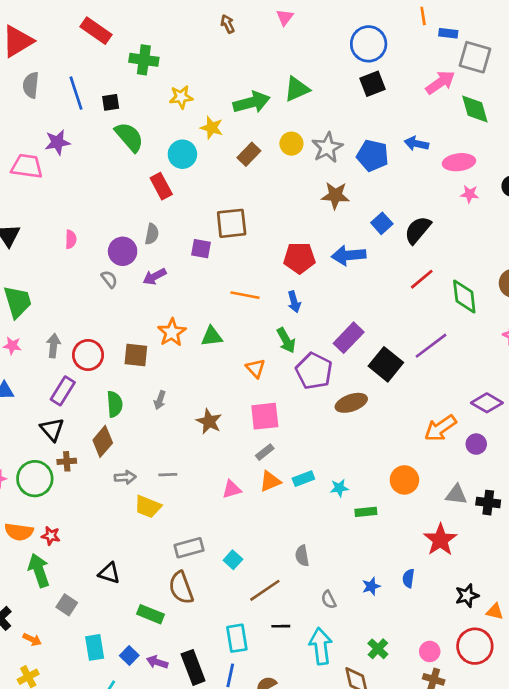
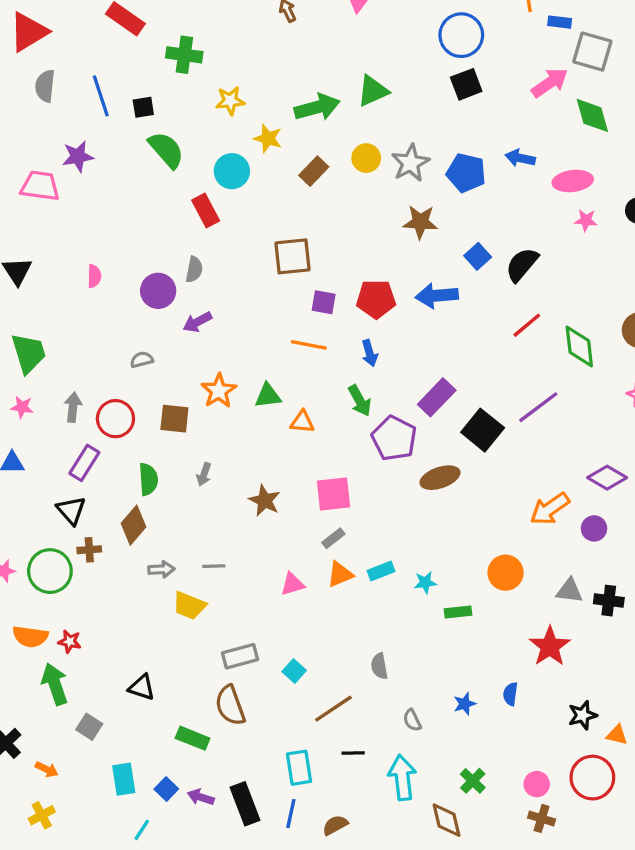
purple square: (201, 249) -> (324, 302), moved
gray semicircle: (109, 279) -> (142, 360), moved, turned -66
orange triangle: (256, 368) -> (302, 422), moved, turned -42

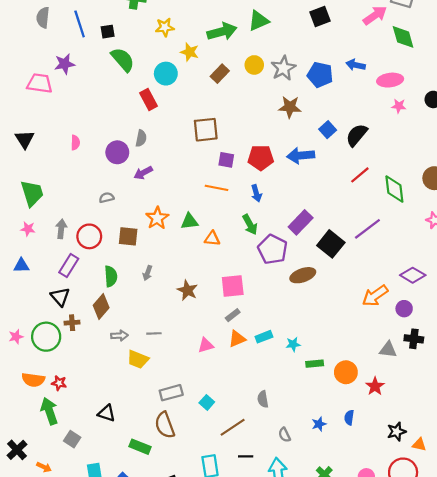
orange circle: (506, 573) -> (346, 372), moved
black cross: (609, 601) -> (414, 339), moved
red star: (550, 646) -> (375, 386), size x0.7

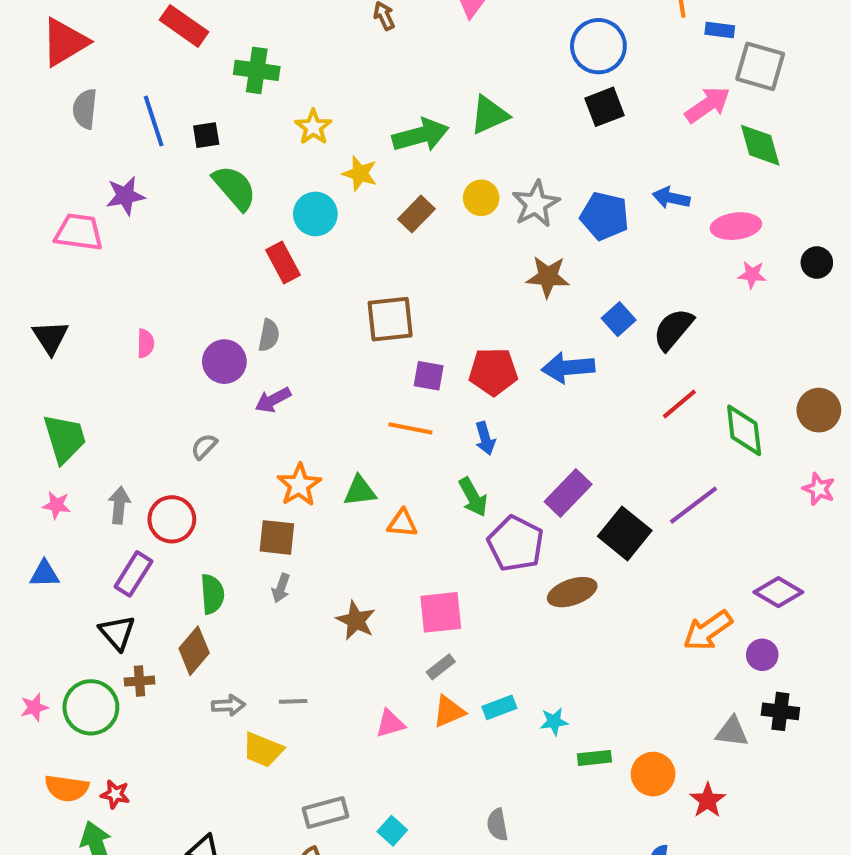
yellow star: (165, 27) -> (313, 127), turned -30
gray semicircle: (107, 198) -> (204, 447), turned -32
brown square: (128, 236) -> (277, 537), moved

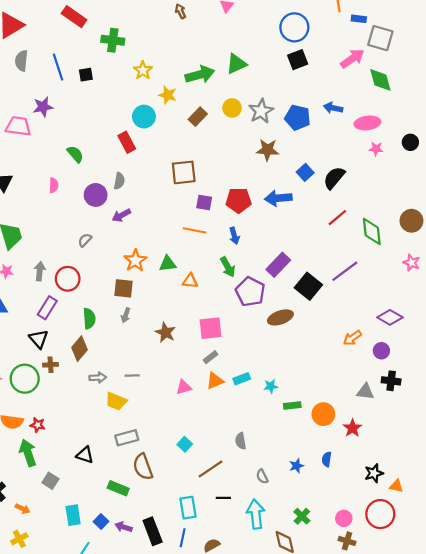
green semicircle: (234, 188) -> (75, 154), moved, size x0.7
orange arrow: (708, 631) -> (352, 338), size x0.7
gray rectangle: (325, 812) -> (127, 438), moved

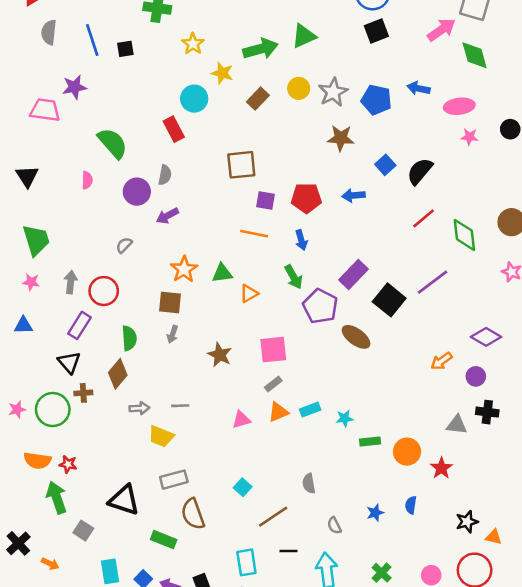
green semicircle: (75, 154) -> (113, 143), size x1.5
blue arrow: (278, 198) -> (353, 195), size x0.7
orange triangle: (190, 281) -> (249, 294), turned -35
brown ellipse: (280, 317) -> (356, 337), turned 55
black triangle: (85, 455) -> (124, 500), size x1.5

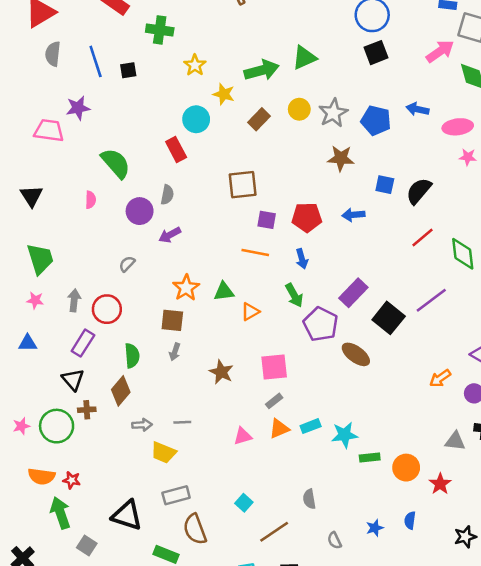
blue square: (385, 165) -> (385, 185), turned -36
cyan star: (345, 418) -> (345, 435), size x1.5

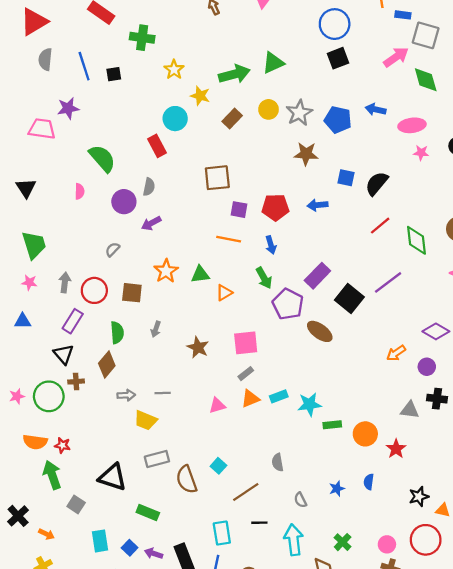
brown square: (172, 320) -> (132, 293), moved
brown semicircle: (195, 529) -> (187, 479), moved

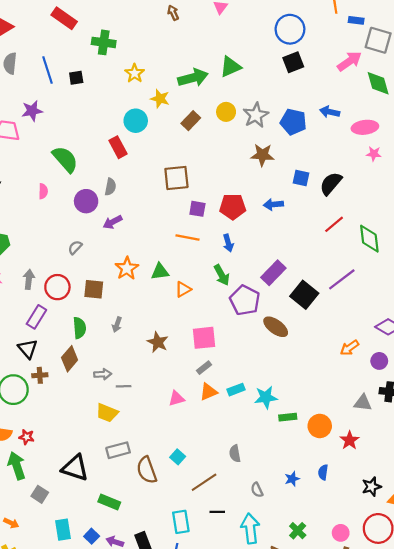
gray arrow: (126, 395) -> (103, 374), moved

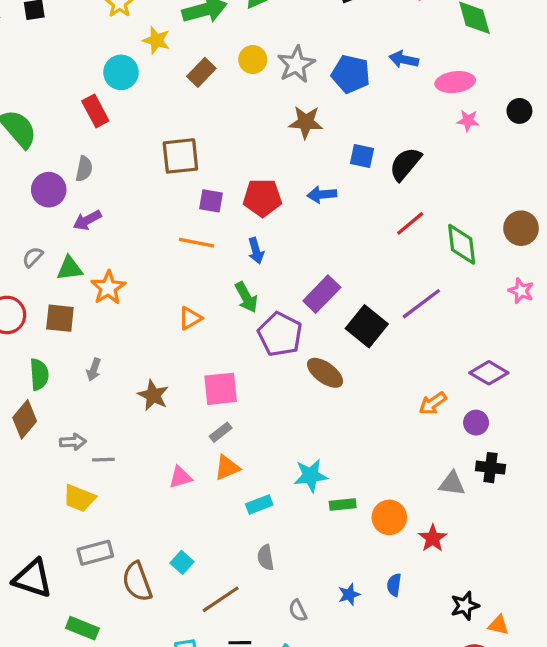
green triangle: (160, 272) -> (70, 268), moved
cyan rectangle: (236, 390) -> (259, 505), moved

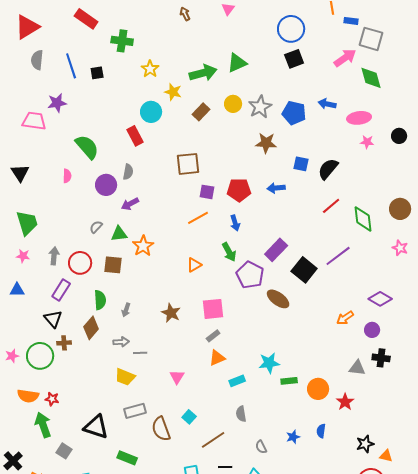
orange line: (197, 243) -> (198, 218), turned -40
gray arrow: (94, 370) -> (126, 310), moved
pink triangle: (180, 477) -> (177, 377), moved, turned -42

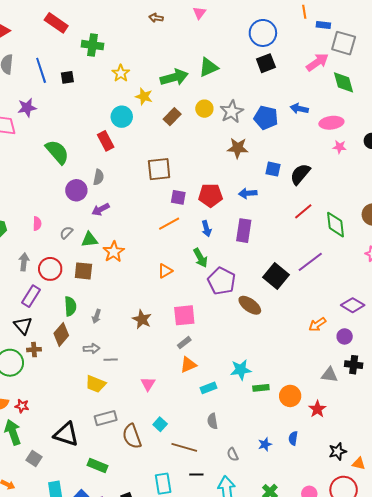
brown arrow: (185, 14) -> (156, 18), turned -56
pink semicircle: (67, 176) -> (37, 224), moved
purple rectangle: (276, 250) -> (244, 231), moved, turned -35
brown line: (213, 440) -> (184, 447), turned 50

